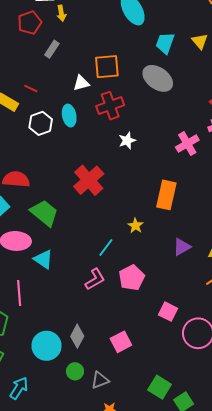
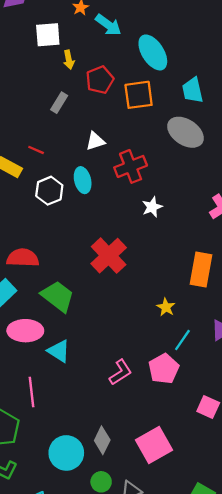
red pentagon: (30, 23) -> (100, 80), moved
cyan trapezoid: (165, 43) -> (193, 90), turned -30
orange square: (107, 67) -> (139, 95), moved
cyan line: (106, 248) -> (182, 340), moved
pink square: (121, 342) -> (154, 445), size x1.4

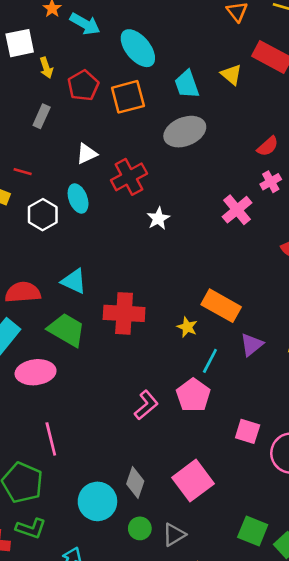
gray ellipse: (185, 132) -> (185, 132), turned -48
red cross: (109, 256) -> (124, 313), moved, turned -36
orange rectangle: (201, 270) -> (221, 306), moved, turned -64
cyan triangle: (59, 351) -> (74, 281), moved

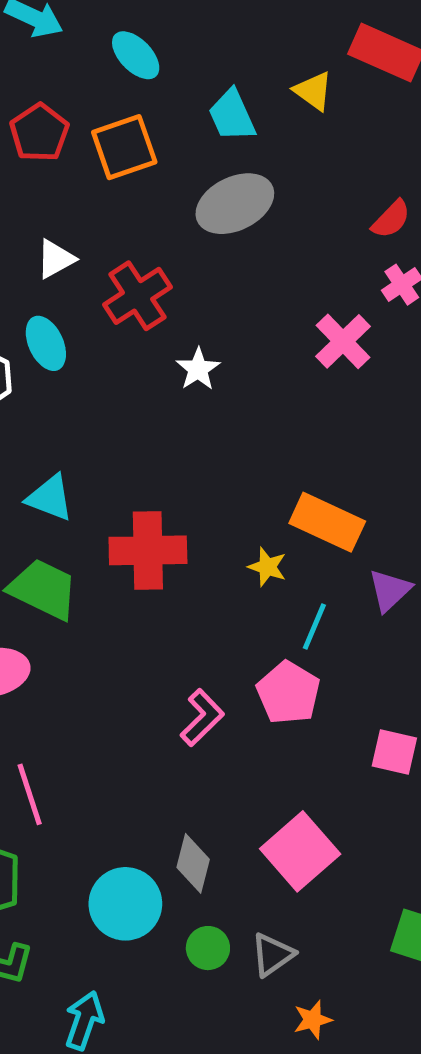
cyan ellipse: (138, 48) -> (136, 55), size x0.7

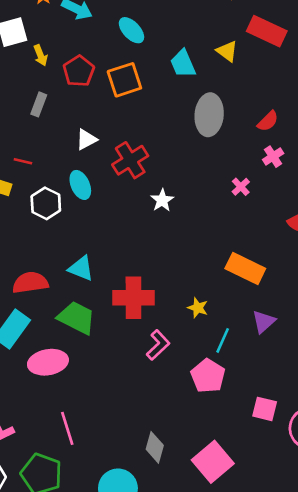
gray ellipse: (235, 204) -> (209, 115), moved, turned -60
pink cross: (343, 341) -> (241, 187), size x0.6
orange rectangle: (327, 522) -> (245, 269), moved
pink L-shape: (202, 718) -> (158, 345), moved
gray diamond: (193, 863) -> (155, 447), moved

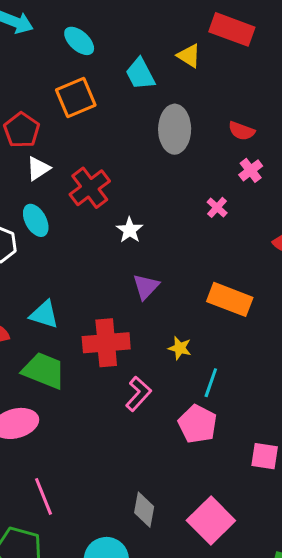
red pentagon: (79, 71) -> (22, 130), moved
red semicircle: (268, 121) -> (242, 131), turned 70
purple triangle: (264, 322) -> (146, 287), moved

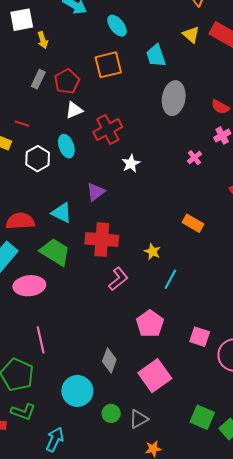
yellow triangle: (189, 56) -> (191, 35), moved
purple triangle: (146, 287) -> (96, 192), moved
orange rectangle: (230, 299) -> (193, 223), size x0.7
pink pentagon: (198, 424) -> (150, 324), moved

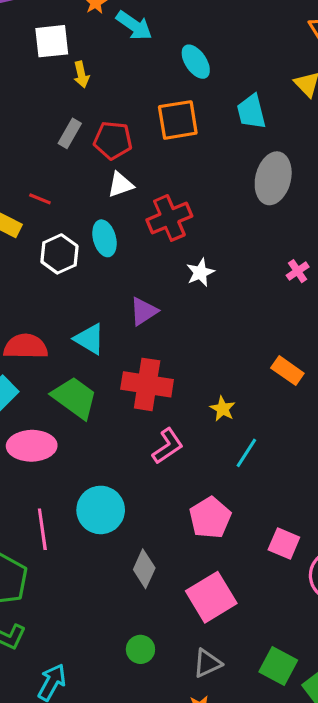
red pentagon: (67, 81) -> (113, 140), turned 30
cyan circle: (77, 391) -> (101, 510), moved
gray triangle: (139, 419) -> (207, 663), moved

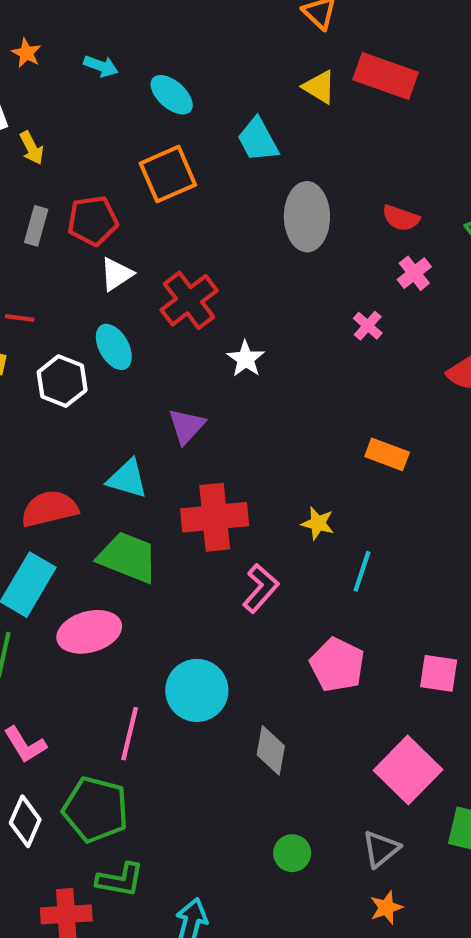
cyan arrow: (134, 26) -> (101, 66), moved, size x0.7
pink line: (42, 529) -> (130, 734), turned 36
pink square: (211, 597) -> (408, 770), moved

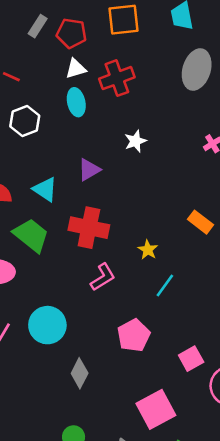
red cross: (189, 300) -> (117, 78), moved
cyan ellipse: (114, 347) -> (76, 102), moved
pink square: (439, 673) -> (191, 359), turned 35

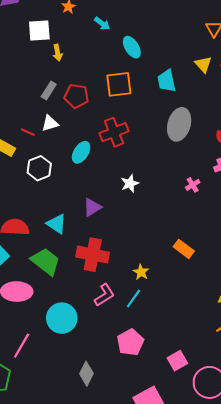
white triangle: (76, 69) -> (50, 123), moved
cyan ellipse: (76, 102) -> (81, 152), turned 45
cyan line: (165, 286) -> (134, 299), moved
cyan circle: (47, 325) -> (62, 318), moved

